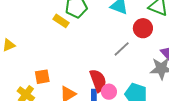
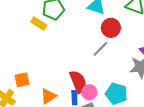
red circle: (143, 28) -> (111, 28), moved

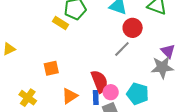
orange square: (22, 80) -> (51, 68), moved

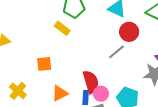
yellow rectangle: (60, 23) -> (62, 28), moved

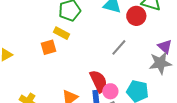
red circle: (129, 32) -> (136, 16), moved
orange square: (44, 64) -> (49, 47), moved

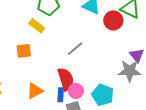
orange square: (49, 47) -> (24, 51), moved
gray line: (119, 47) -> (75, 49), moved

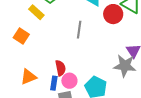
gray line: (75, 49) -> (79, 30), moved, turned -48
orange square: (24, 51) -> (21, 36), turned 35
red semicircle: (66, 79) -> (60, 68), size x0.7

